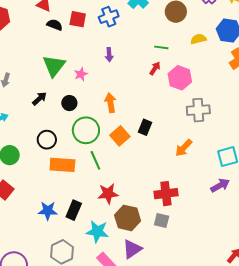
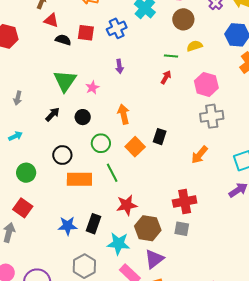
yellow semicircle: (198, 39) -> (195, 46), moved
pink hexagon: (180, 78) -> (206, 84), moved
green circle: (86, 130) -> (101, 143), size x0.7

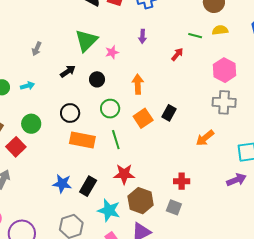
red arrow: (166, 77) -> (177, 54), moved
red cross: (185, 202) -> (182, 181), size x0.7
red square: (23, 208) -> (16, 147), moved

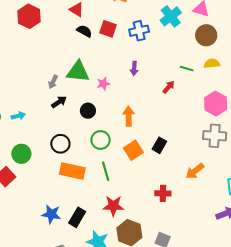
green triangle: (86, 41) -> (78, 72), turned 50
gray arrow: (37, 49) -> (53, 82), moved
red cross: (182, 181) -> (163, 193), moved

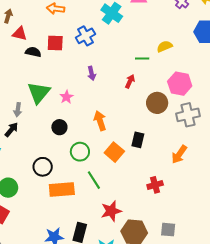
brown circle: (206, 35) -> (157, 103), moved
green triangle: (78, 72) -> (39, 93), turned -40
black arrow: (59, 102) -> (11, 130), moved

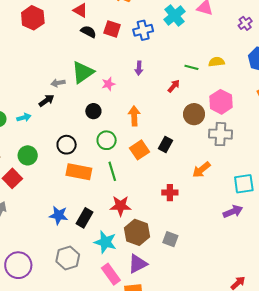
gray arrow: (18, 110) -> (58, 83), turned 56

